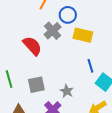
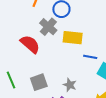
yellow rectangle: (83, 35) -> (73, 38), moved
blue line: (90, 66) -> (90, 57), turned -56

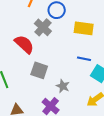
yellow rectangle: (73, 38) -> (84, 28), moved
gray square: (39, 82) -> (39, 70), moved, turned 36

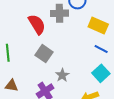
gray cross: (43, 27) -> (59, 13), turned 30
blue line: (84, 59) -> (101, 49), moved

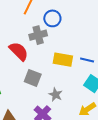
yellow rectangle: (98, 25) -> (63, 60), moved

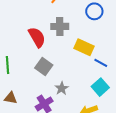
blue circle: (52, 18) -> (94, 11), moved
yellow rectangle: (63, 60) -> (84, 47), moved

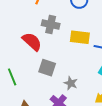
gray cross: (60, 26) -> (51, 25), turned 30

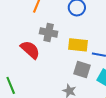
gray square: (47, 68) -> (82, 70), moved

